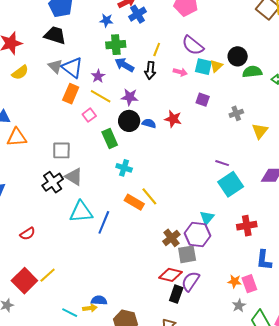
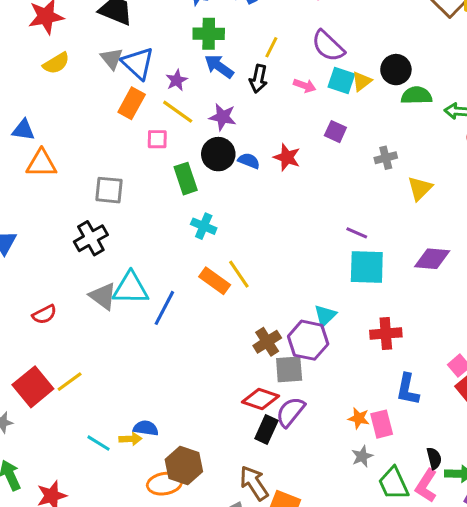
pink square: (89, 115) -> (157, 139), turned 32
gray triangle: (74, 177) -> (103, 296), moved
cyan square: (231, 184) -> (367, 267), turned 30

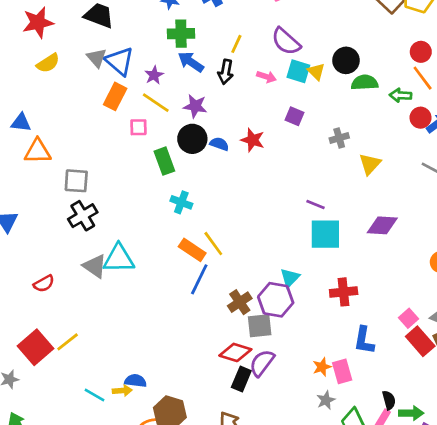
yellow triangle: (362, 81) -> (316, 71), turned -36
gray square: (109, 190) -> (76, 181), moved
blue line: (164, 308) -> (199, 279), moved
orange star: (359, 418) -> (322, 367), turned -30

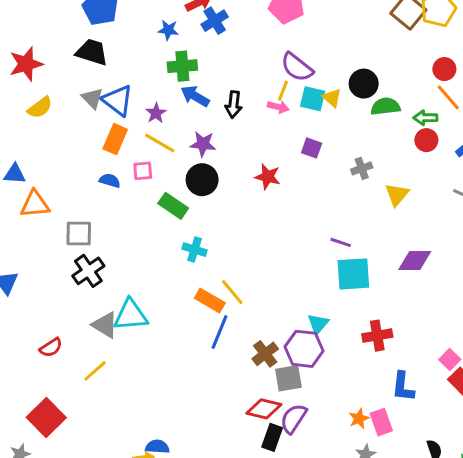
yellow line: (236, 44) -> (283, 91), moved
red circle: (421, 118) -> (426, 140), moved
blue semicircle: (219, 144) -> (110, 181), moved
green rectangle: (164, 161) -> (173, 206), turned -32
yellow line: (68, 342) -> (95, 371), moved

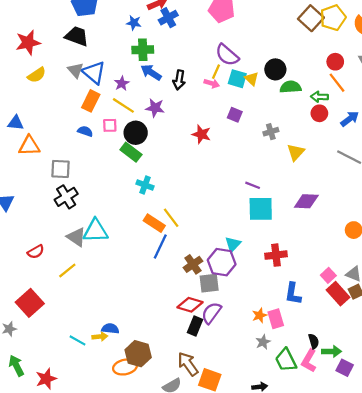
black circle: (202, 180) -> (136, 133), moved

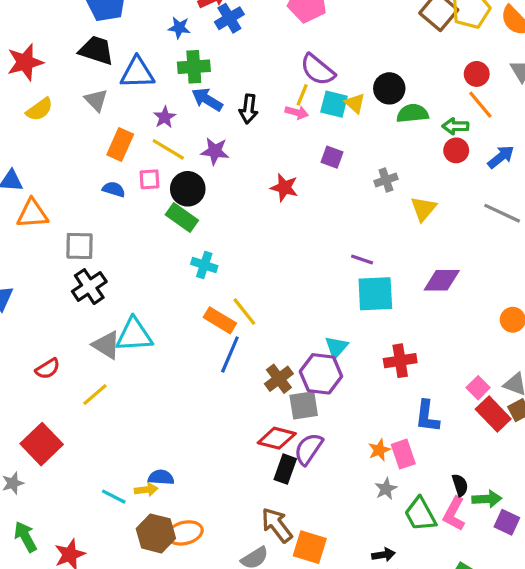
blue triangle: (94, 73) -> (137, 73), moved, turned -40
brown hexagon: (138, 354) -> (156, 533), moved

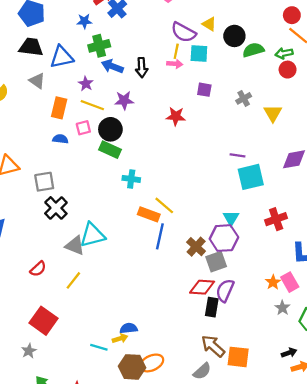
yellow triangle: (355, 103) -> (209, 24), moved

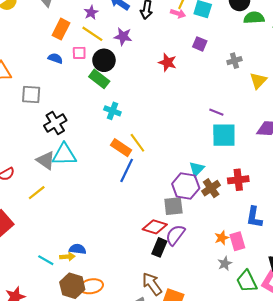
black cross: (56, 208) -> (55, 123), moved
brown cross: (196, 247) -> (211, 188), moved

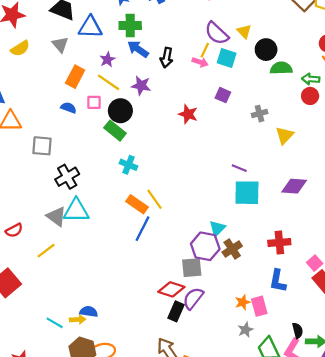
red cross: (238, 180) -> (279, 243), moved

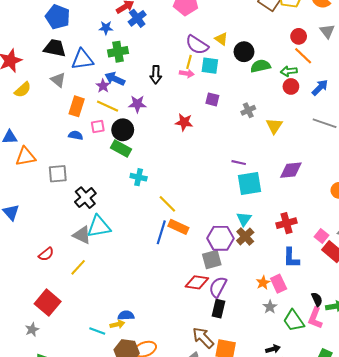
blue arrow: (138, 49) -> (115, 79), moved
orange rectangle: (137, 204) -> (178, 227), moved
cyan triangle: (217, 228) -> (244, 219), moved
black rectangle: (176, 311) -> (218, 309), moved

